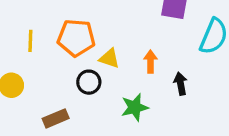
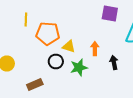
yellow line: (30, 41) -> (26, 20), moved
green star: (135, 107) -> (79, 68), moved

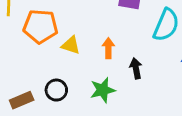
black circle: (56, 62) -> (56, 90), moved
green star: (79, 68) -> (103, 90), moved

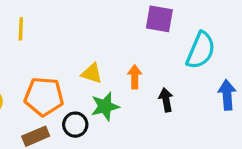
orange pentagon: (40, 26) -> (44, 97), moved
green star: (103, 90) -> (105, 106), moved

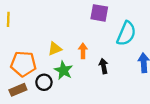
yellow triangle: (92, 73) -> (55, 49), turned -40
green star: (105, 106) -> (63, 70), turned -30

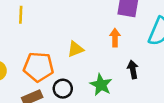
orange arrow: (83, 51) -> (115, 38), moved
green star: (63, 70) -> (101, 85), moved

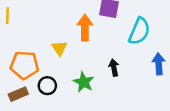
orange arrow: (115, 38) -> (85, 28), moved, size x1.5
yellow triangle: (76, 49) -> (59, 48), turned -42

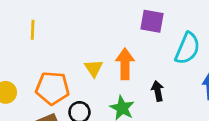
orange arrow: (85, 28) -> (125, 64), moved

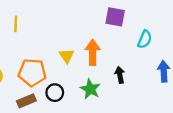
cyan semicircle: (187, 48) -> (145, 39), size x0.7

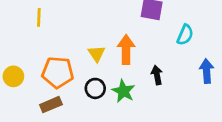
black circle: (55, 93) -> (95, 88), moved

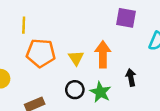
orange pentagon: (58, 72) -> (41, 53), moved

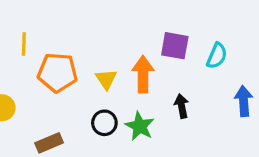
purple square: (126, 18) -> (175, 46), moved
yellow line: (24, 25) -> (24, 44), moved

